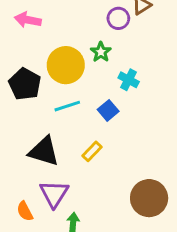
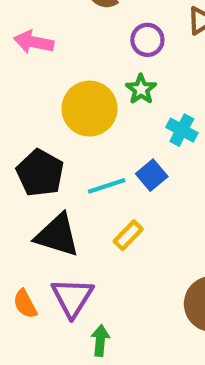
purple circle: (118, 18) -> (147, 40), moved
black pentagon: (25, 84) -> (40, 173), moved
cyan line: (67, 106) -> (107, 186), moved
orange semicircle: (25, 211) -> (25, 304), moved

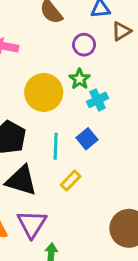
cyan cross: (182, 130) -> (97, 100), moved, turned 36
cyan line: (107, 186) -> (56, 146), turned -70

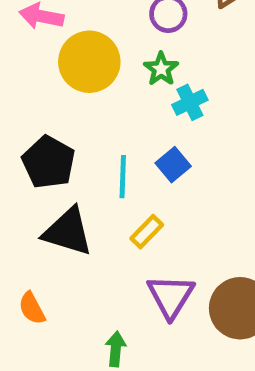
yellow circle: (44, 92) -> (89, 62), moved
purple triangle: (32, 224) -> (171, 296), moved

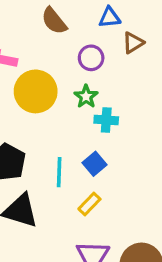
cyan cross: (190, 102) -> (106, 120), turned 30
yellow rectangle: (147, 232) -> (89, 204), moved

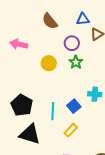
yellow circle: (36, 91) -> (49, 63), moved, size x0.6
green star: (86, 96) -> (76, 62), moved
cyan cross: (106, 120) -> (95, 94), moved

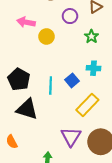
pink arrow: (19, 44) -> (26, 22), moved
green star: (76, 62) -> (91, 36), moved
yellow rectangle: (71, 130) -> (87, 105), moved, size x1.6

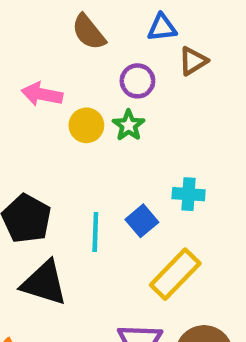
green star: (91, 36) -> (129, 125), moved

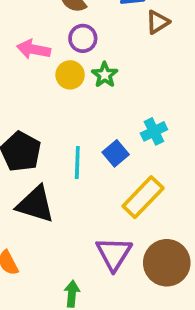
purple circle: (137, 81) -> (83, 38), moved
cyan cross: (189, 194) -> (154, 131), turned -30

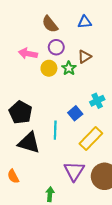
brown triangle: (158, 22) -> (85, 57), moved
cyan line: (77, 162) -> (55, 130), moved

